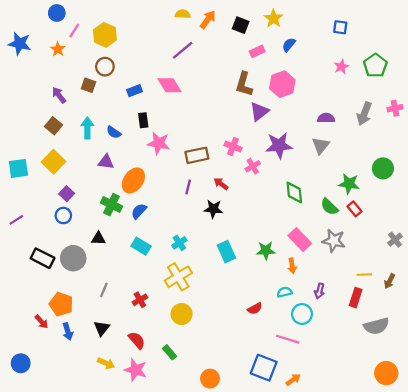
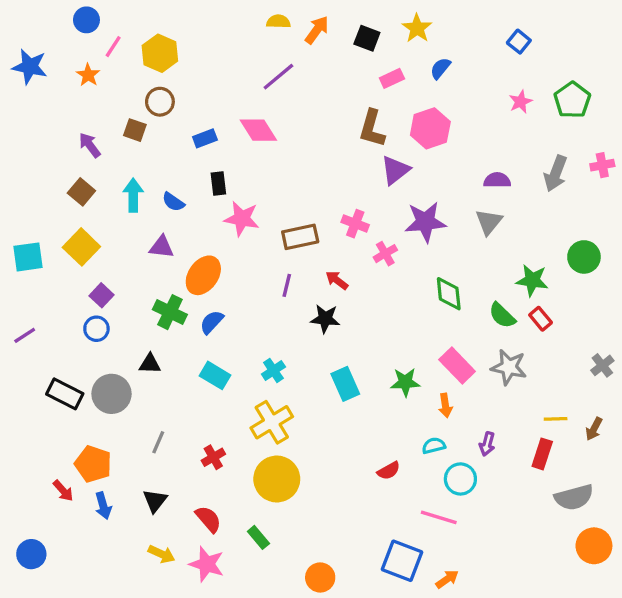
blue square: (340, 27) -> (519, 42), turned 32
yellow circle: (182, 314) -> (277, 479), size x1.4
orange circle: (386, 373) -> (594, 546), moved

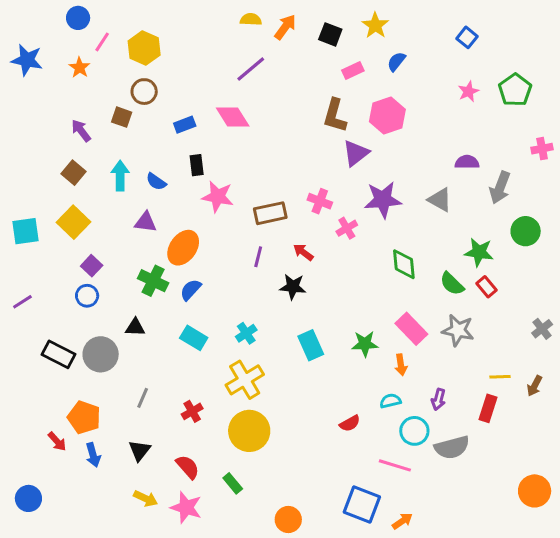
gray arrow: (556, 173) -> (500, 188), moved
purple semicircle: (497, 180) -> (467, 162), moved
gray triangle: (489, 222) -> (440, 200), turned -40
gray semicircle: (574, 497) -> (452, 447), moved

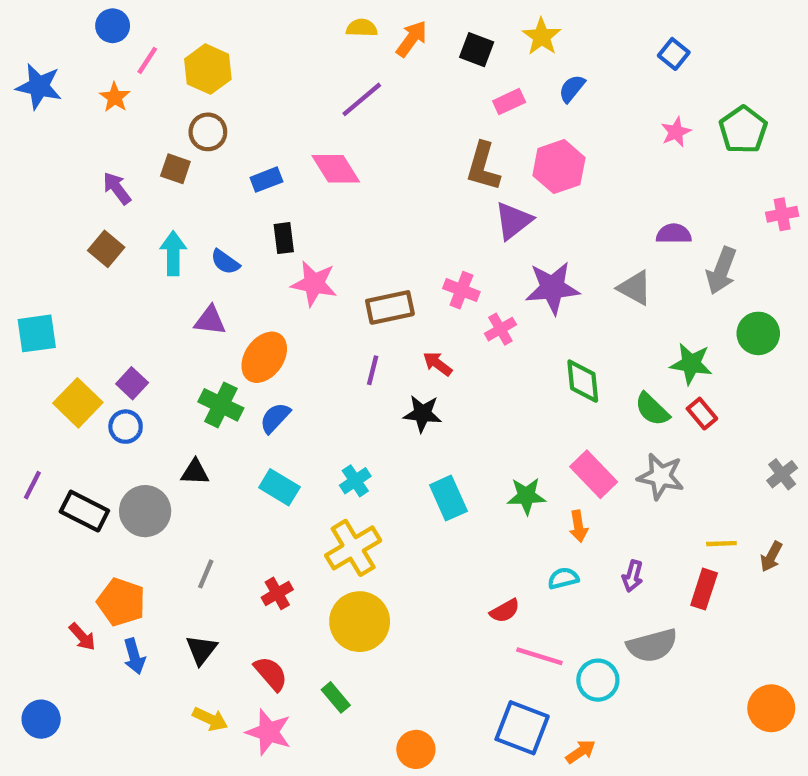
yellow square: (74, 222) -> (78, 403), moved
purple line: (22, 302) -> (32, 485), moved, turned -30
cyan circle: (414, 431) -> (598, 680), moved
pink line: (395, 465) -> (539, 656), moved

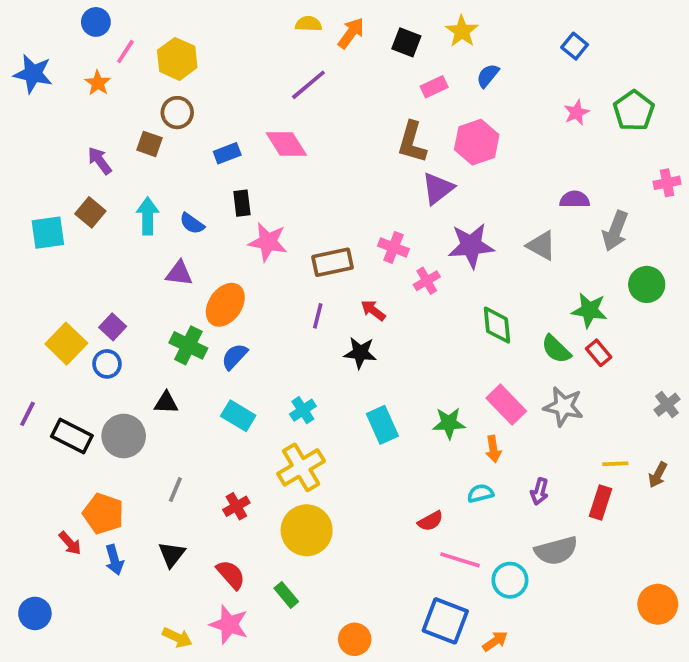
cyan square: (37, 333) -> (48, 233), moved
yellow arrow: (210, 719) -> (177, 637), moved

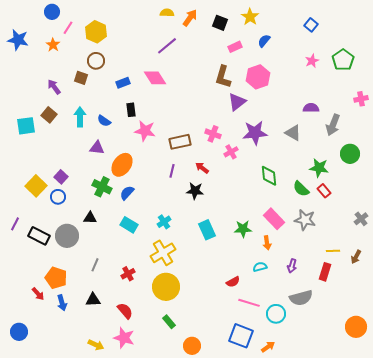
black triangle: (172, 554) -> (93, 300), turned 49
green rectangle: (286, 595) -> (169, 322), moved

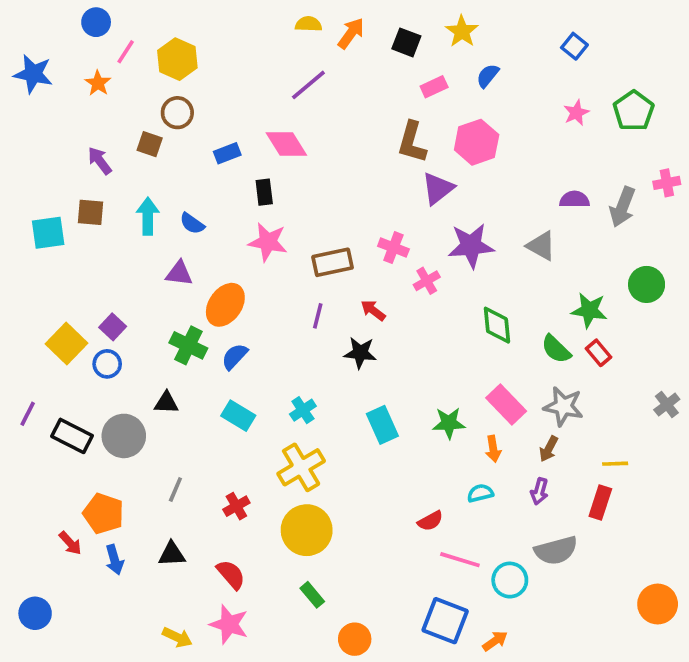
black rectangle: (131, 110) -> (264, 192), moved
brown square: (49, 115) -> (91, 212), turned -35
gray arrow: (333, 125) -> (623, 207), moved
brown arrow: (356, 257) -> (549, 449), moved

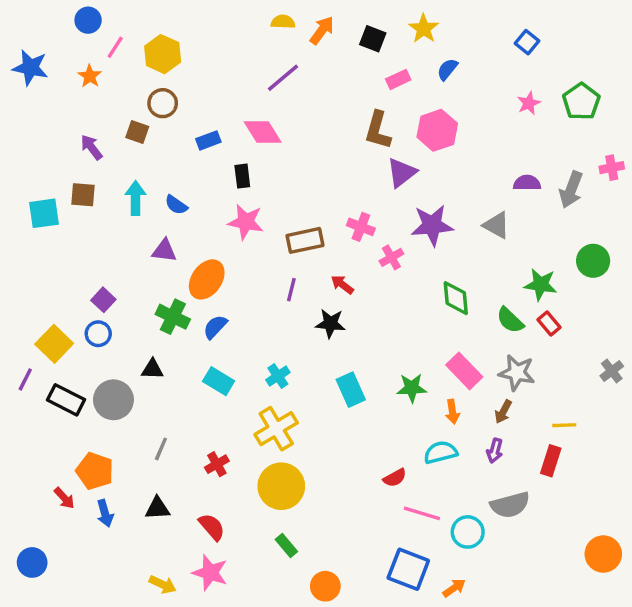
yellow square: (66, 344) -> (54, 344), moved
cyan semicircle: (480, 493) -> (441, 452), size x1.4

